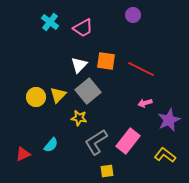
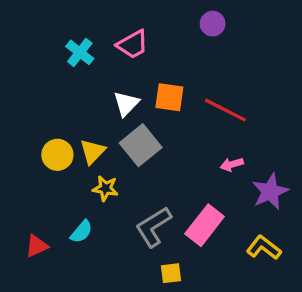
cyan cross: (50, 22) -> (80, 52), moved
yellow star: (79, 118) -> (105, 188), moved

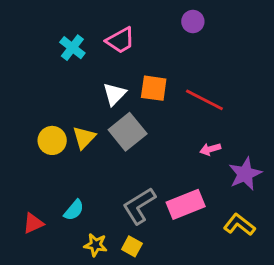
yellow star: (105, 188) -> (96, 245), moved
pink rectangle: (205, 225) -> (186, 204), turned 30
yellow square: (171, 273) -> (132, 246), moved, turned 36

